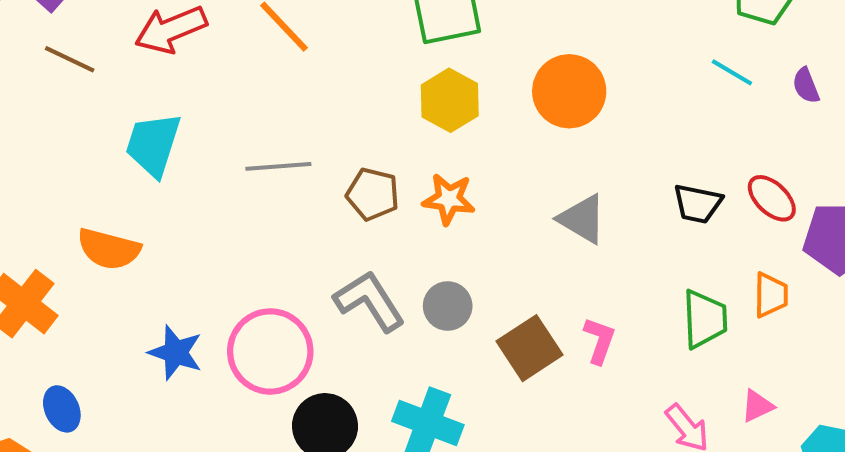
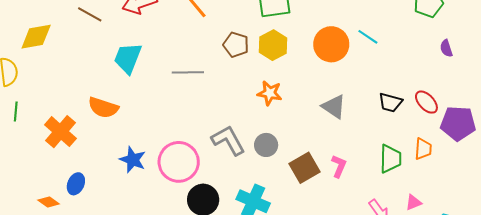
cyan line: (732, 72) -> (368, 37), moved
brown pentagon: (373, 194) -> (236, 45), moved
blue ellipse: (62, 409) -> (76, 184), turned 45

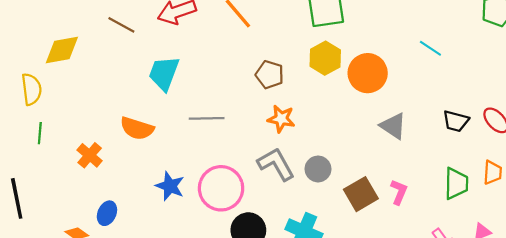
orange circle: (331, 44) -> (368, 73), moved
brown pentagon: (236, 45) -> (270, 75), moved
gray line: (188, 72) -> (207, 118), moved
orange star: (270, 93) -> (281, 119), moved
orange cross: (61, 132) -> (90, 155), size x0.7

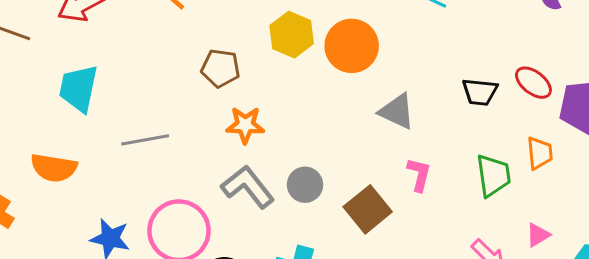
pink L-shape: (399, 192) -> (419, 175), moved

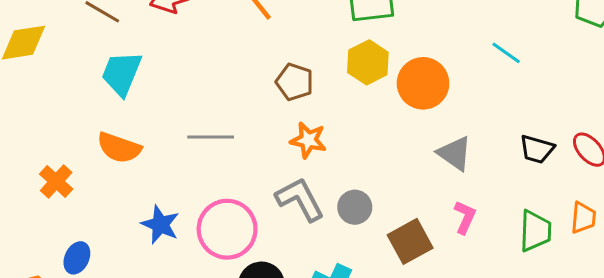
cyan trapezoid: (79, 88) -> (121, 73), moved

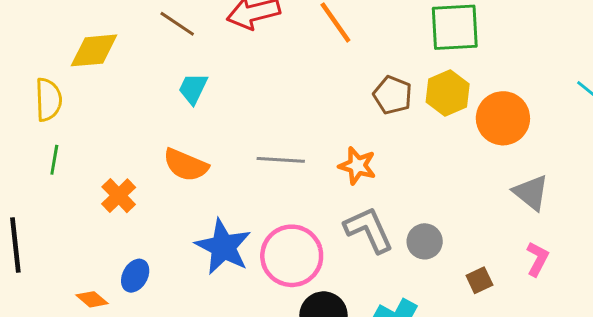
cyan trapezoid: (121, 73) -> (193, 89), size x0.7
brown pentagon: (295, 82) -> (393, 95), moved
orange star: (308, 140) -> (357, 166), moved
blue star: (160, 225) -> (223, 247), size x1.4
brown square: (410, 241) -> (479, 280), size x0.6

